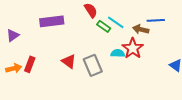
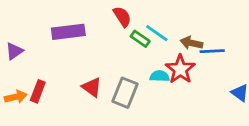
blue line: (156, 20) -> (212, 51), moved
gray rectangle: (93, 65) -> (125, 93), turned 45

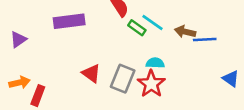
red star: (180, 69) -> (151, 84), moved
red rectangle: (38, 91) -> (38, 96), moved

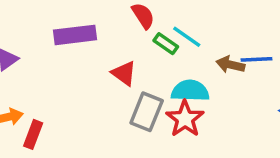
brown arrow: (185, 32) -> (230, 65), moved
cyan semicircle: (155, 63) -> (190, 91), size x1.5
red triangle: (91, 73) -> (124, 73), moved

